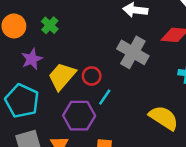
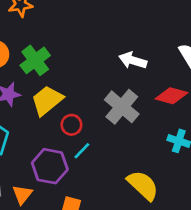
green cross: (50, 25) -> (35, 60), size x1.5
yellow trapezoid: (62, 76) -> (47, 100), moved

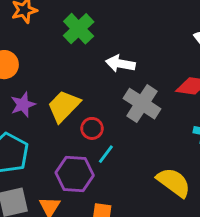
green cross: (35, 60) -> (79, 29), moved
white arrow: (133, 60) -> (120, 64), moved

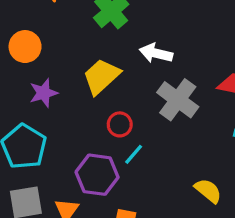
yellow trapezoid: (64, 106) -> (101, 76), moved
yellow semicircle: (174, 182) -> (208, 191), size x0.7

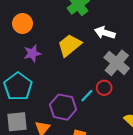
red circle: (120, 124) -> (104, 88), moved

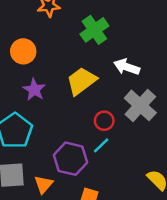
purple star: (32, 53) -> (34, 90), turned -30
red circle: (104, 88) -> (104, 121), moved

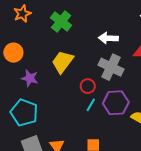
white arrow: (127, 67) -> (108, 38), moved
purple hexagon: (70, 159) -> (116, 103), moved

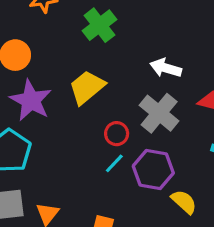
purple star: (30, 78) -> (31, 100), size x1.5

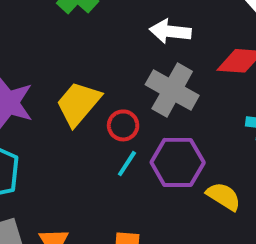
yellow trapezoid: (87, 87) -> (78, 104), moved

